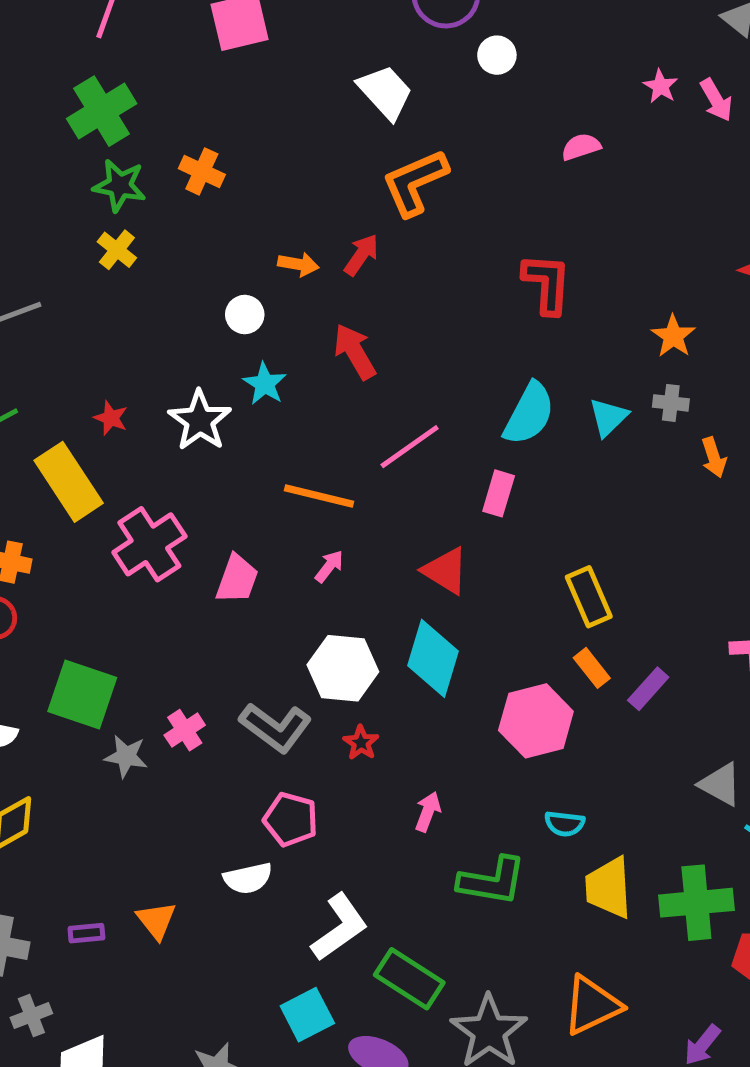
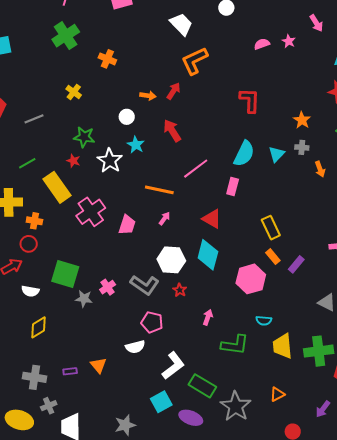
pink star: (661, 86) -> (289, 41), moved
green star: (120, 185) -> (84, 137), moved
orange triangle: (592, 1005) -> (277, 394), size x0.6

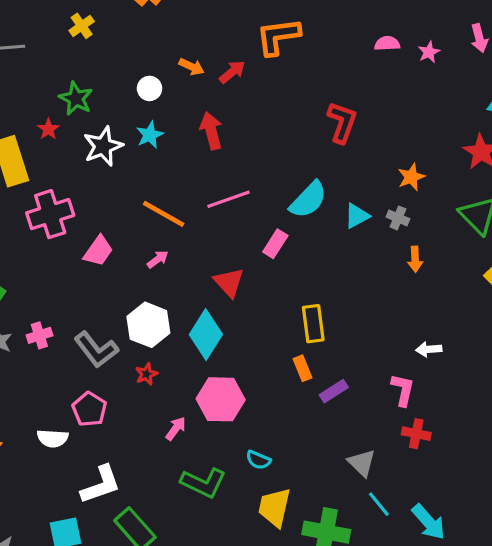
pink hexagon: (251, 279) -> (221, 399), moved

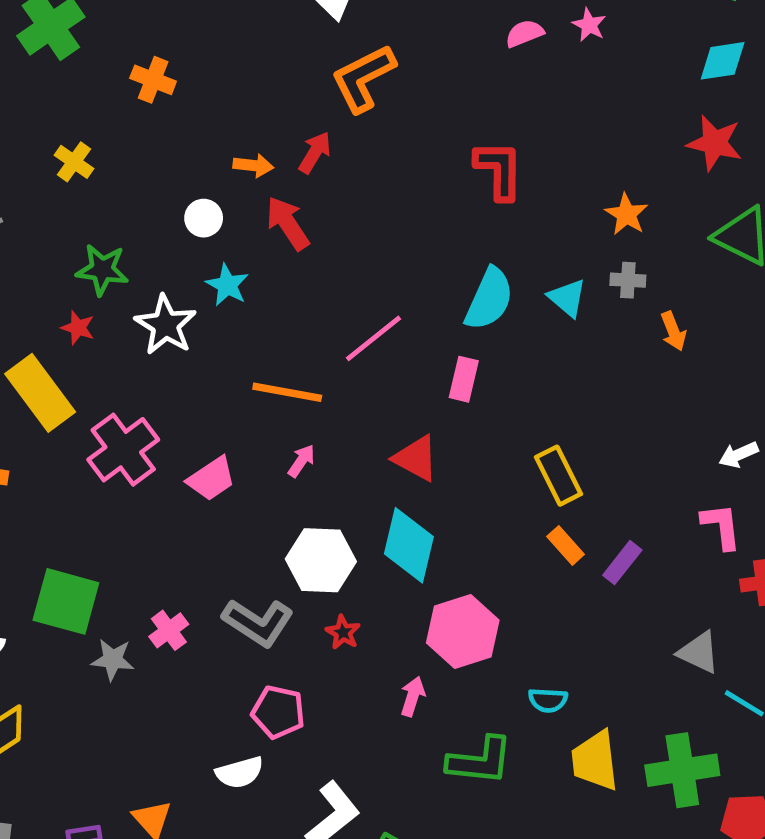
red arrow: (211, 131) -> (288, 223), moved
cyan triangle: (357, 216) -> (567, 298), turned -32
pink trapezoid: (98, 251) -> (211, 479), turned 40

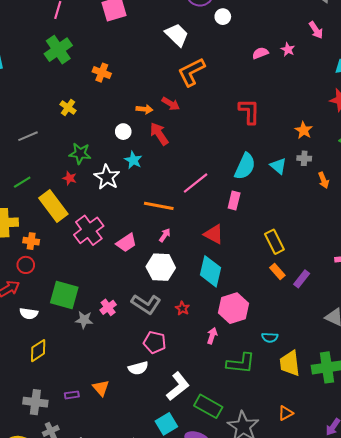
red arrow: (315, 153) -> (171, 104), turned 90
white hexagon: (321, 560) -> (161, 267), moved

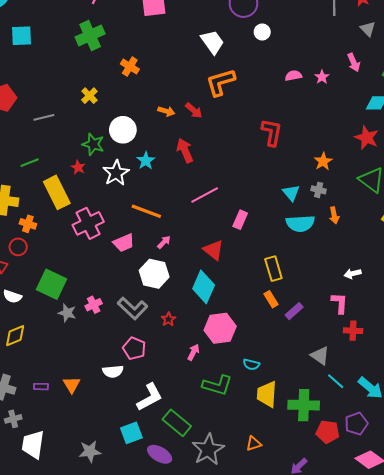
white circle: (123, 132) -> (123, 130), moved, size x1.6
red arrow: (159, 134) -> (185, 150), moved
cyan semicircle: (245, 166) -> (300, 223), moved, turned 52
orange line: (159, 206) -> (146, 211), moved

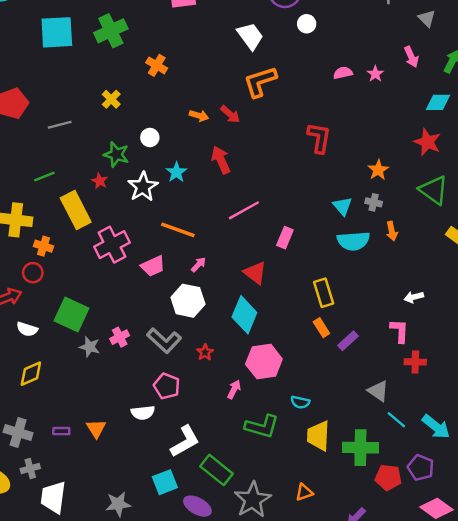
cyan square: (21, 36) -> (57, 32), moved, size x1.4
white circle: (123, 130) -> (150, 138), size x0.6
purple pentagon: (356, 424) -> (421, 468), turned -30

